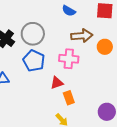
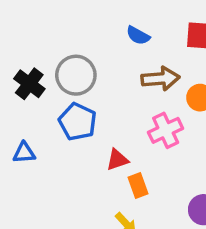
pink cross: (69, 59) -> (166, 130), moved, turned -30

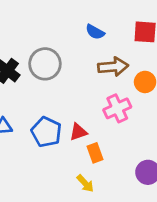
blue pentagon: (78, 122) -> (46, 132), moved

